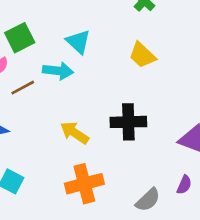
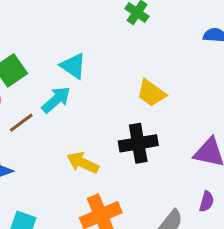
yellow trapezoid: (142, 55) -> (151, 93), moved
cyan arrow: (58, 71) -> (56, 100), turned -40

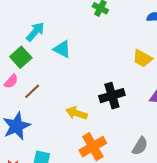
yellow trapezoid: (151, 93) -> (142, 58), moved
cyan arrow: (56, 100) -> (35, 32), moved

